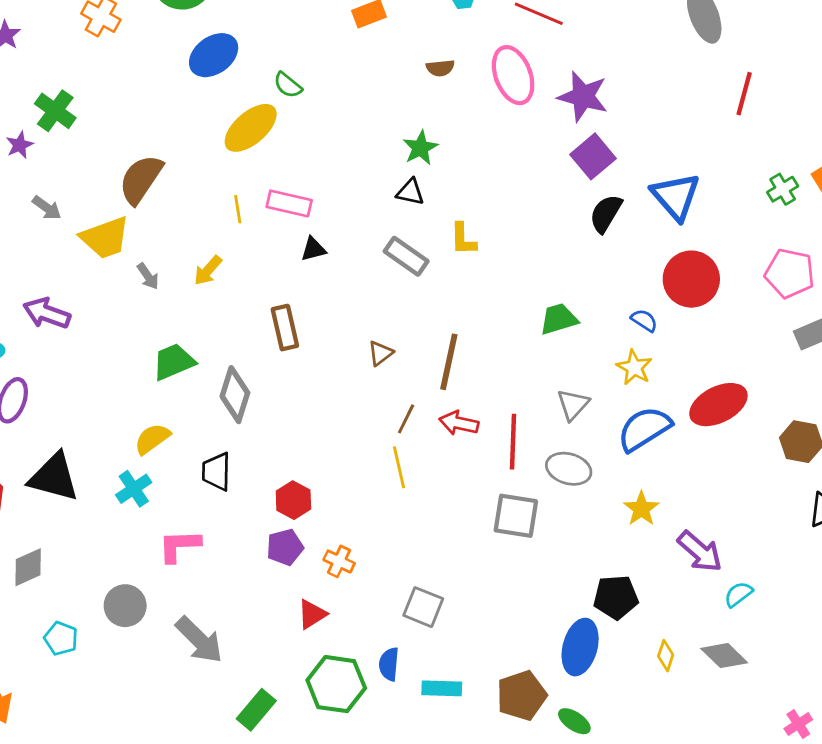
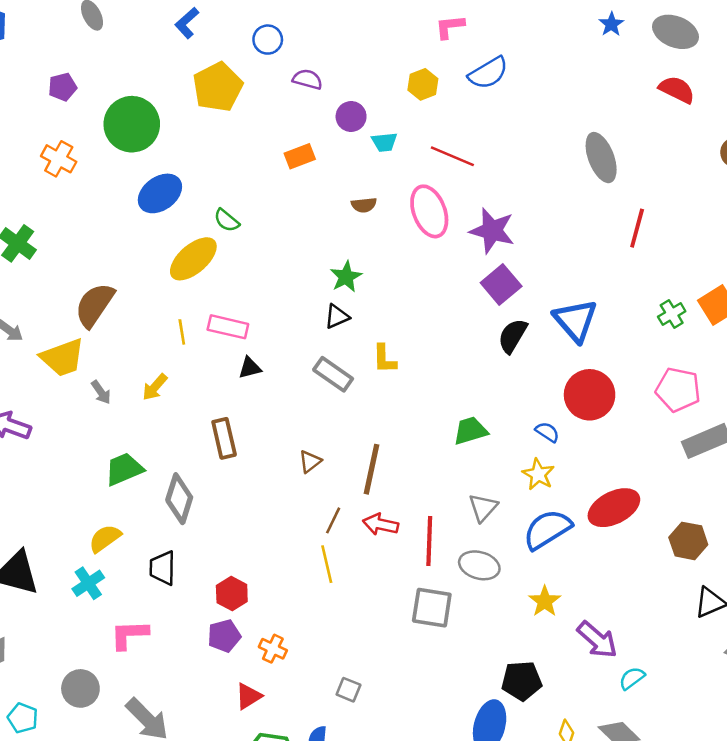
black triangle: (410, 192) -> (337, 317), turned -36
gray square: (423, 607) -> (348, 690), size x0.7

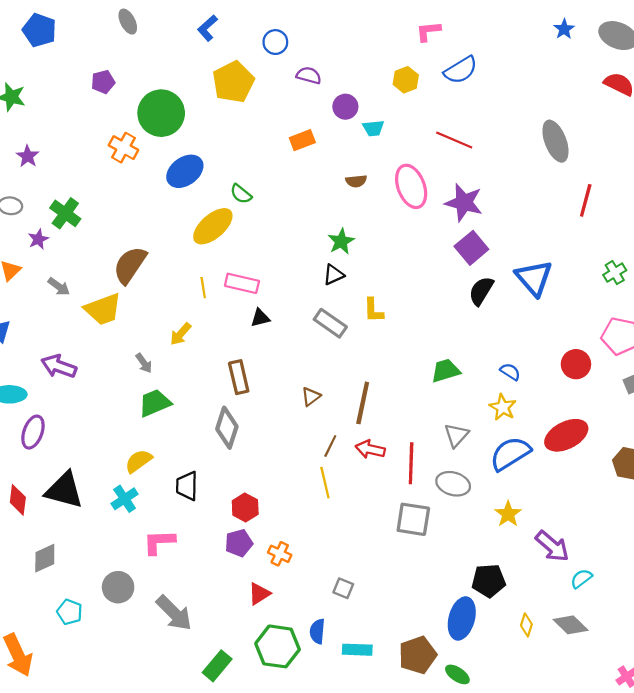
red line: (452, 156) -> (454, 140), moved
orange cross: (59, 159) -> (123, 148), moved
gray arrow: (101, 392) -> (144, 363), moved
red circle: (590, 395) -> (576, 364), moved, size x0.7
gray diamond: (179, 499) -> (227, 428), moved

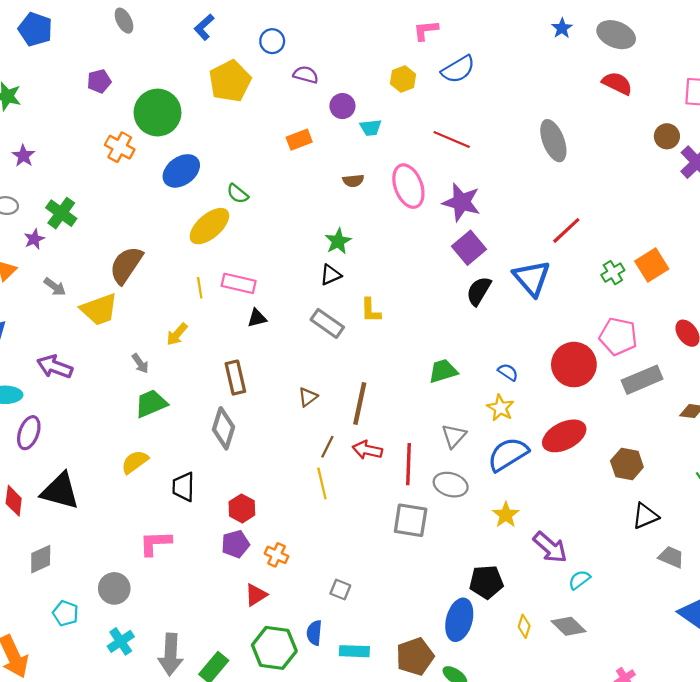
red line: (586, 200) -> (566, 230), moved, turned 32
red circle: (576, 364) -> (574, 365), size x1.5
cyan cross: (125, 499) -> (121, 641), moved
gray arrow: (174, 613) -> (170, 654), moved, turned 48

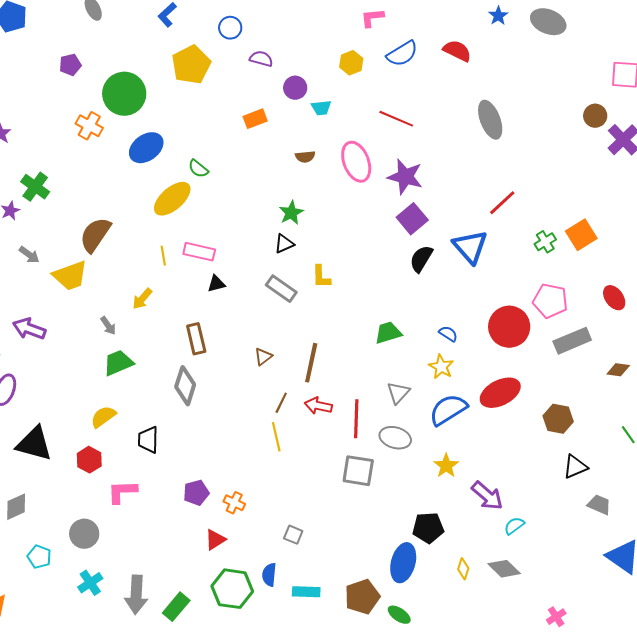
red semicircle: (617, 83) -> (457, 51), moved
red hexagon: (242, 508) -> (89, 460), moved

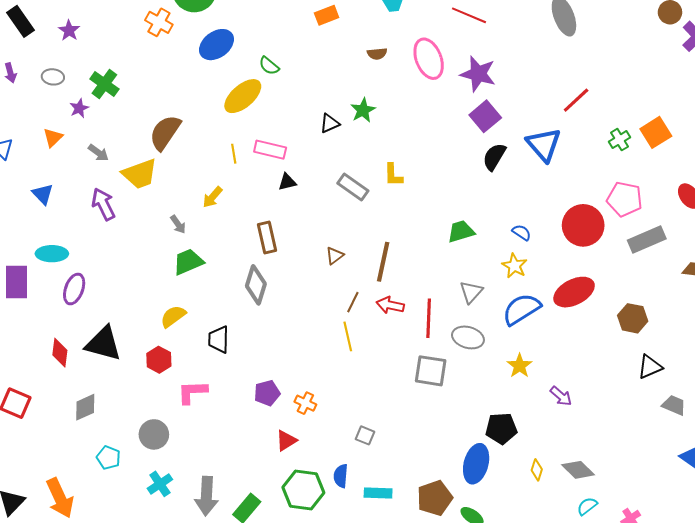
black triangle: (284, 244) -> (330, 123), moved
purple arrow: (29, 329) -> (103, 204), moved, turned 44
purple arrow: (487, 496) -> (561, 396), size x0.7
cyan semicircle: (514, 526) -> (587, 506), moved

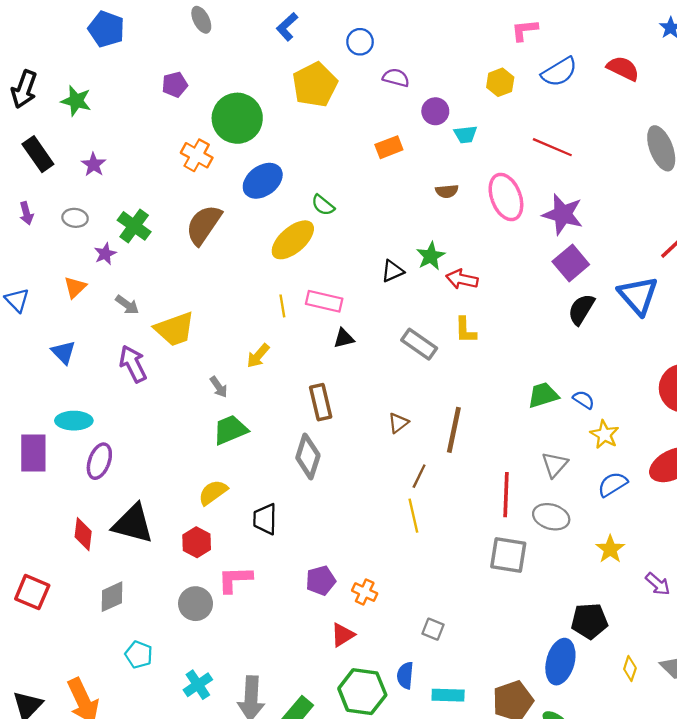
brown semicircle: (165, 132) -> (204, 225), moved
blue semicircle: (522, 232) -> (584, 400), moved
red arrow: (390, 305) -> (462, 279), moved
blue semicircle: (522, 309) -> (613, 484), size x0.7
gray circle: (154, 434) -> (196, 604), moved

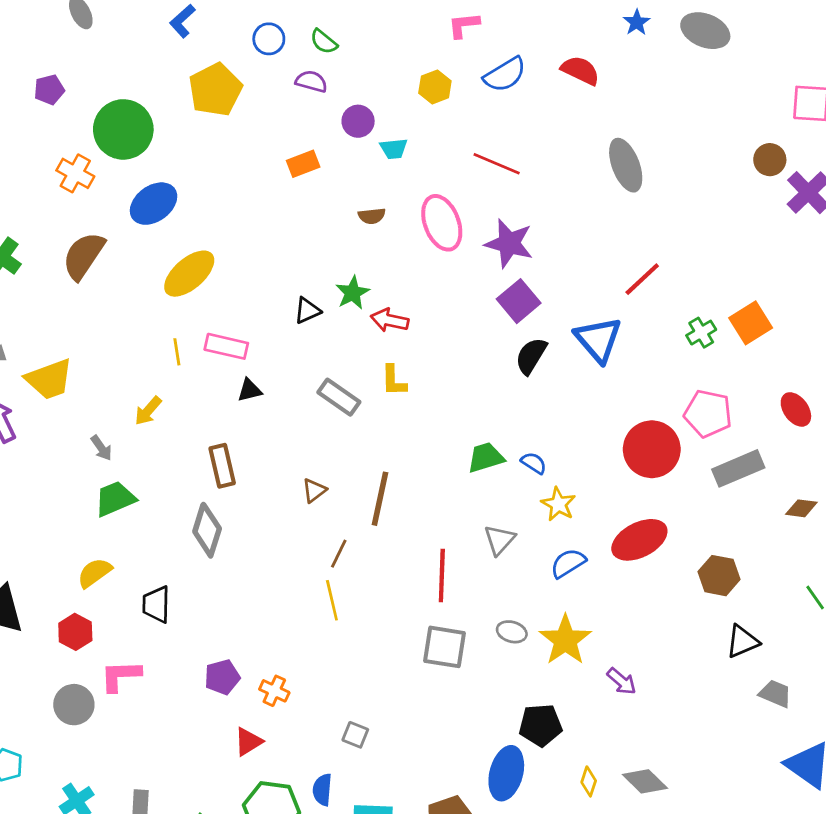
green semicircle: (323, 205) -> (324, 42), moved
gray ellipse: (551, 517) -> (512, 632), moved, size x0.7
yellow star: (610, 549) -> (565, 640), size x1.5

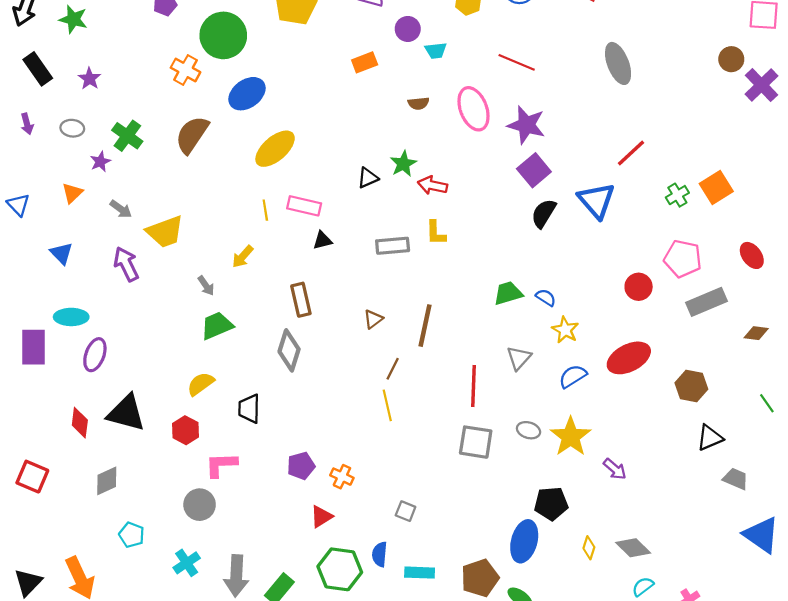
gray rectangle: (339, 397) -> (393, 246), turned -40
red circle: (652, 449) -> (639, 287), size x0.6
gray circle: (74, 705) -> (200, 505), moved

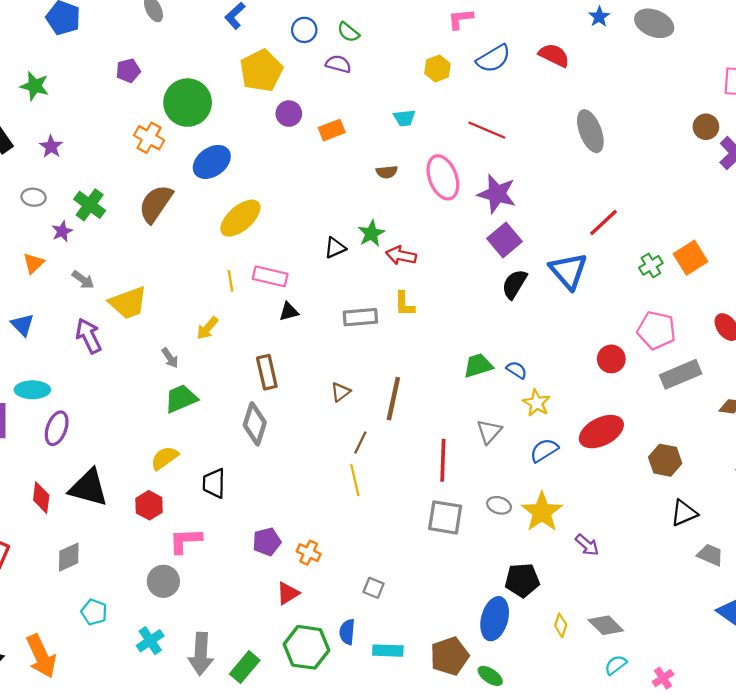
purple circle: (408, 29) -> (289, 114), moved

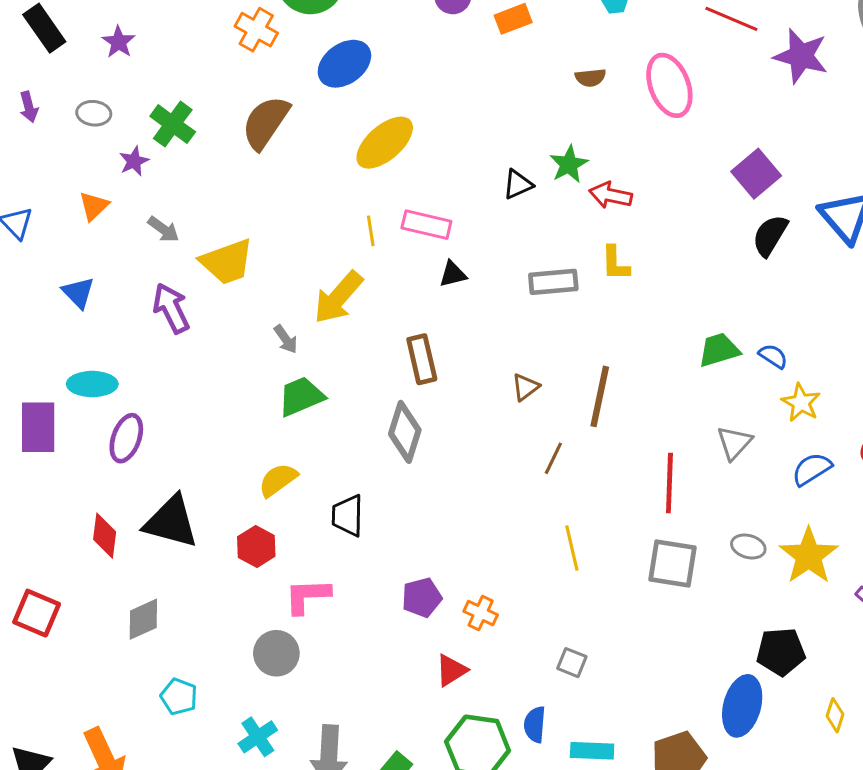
purple star: (497, 194) -> (801, 56), moved
yellow arrow: (207, 328) -> (338, 297), size x1.6
yellow line: (355, 480) -> (572, 548), moved

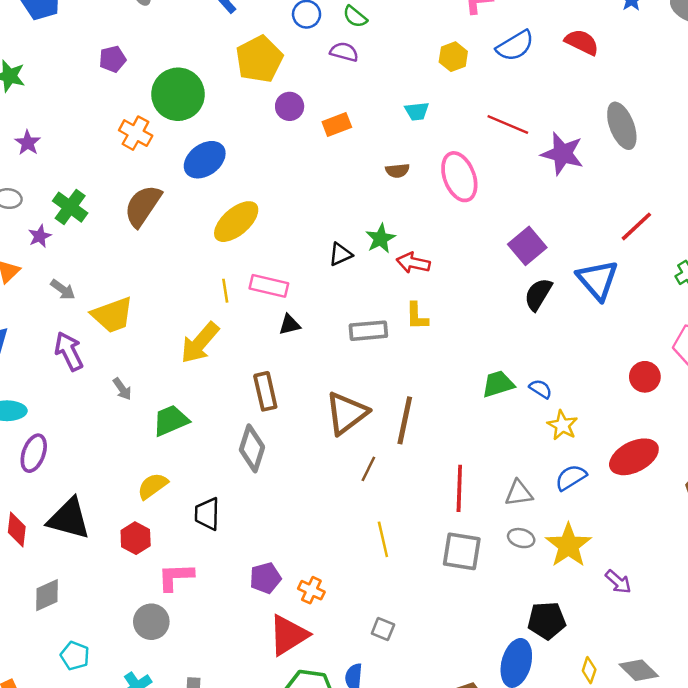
gray arrow: (286, 339) -> (122, 389), moved
brown triangle: (526, 387) -> (347, 413), size x2.0
gray triangle: (734, 443) -> (519, 493), moved, turned 40
red triangle: (451, 670) -> (288, 635), size x1.6

